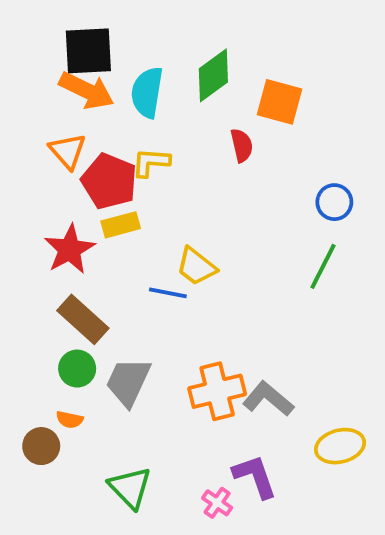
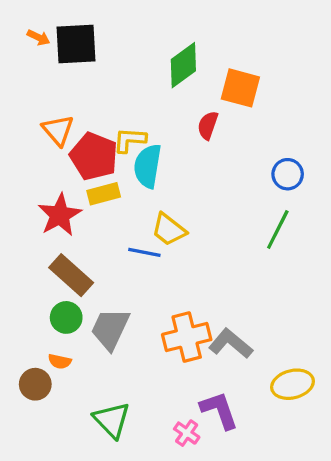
orange arrow: (87, 91) -> (39, 37), moved, size x0.5
cyan semicircle: (147, 92) -> (148, 166), moved
red semicircle: (242, 145) -> (208, 125), turned -148

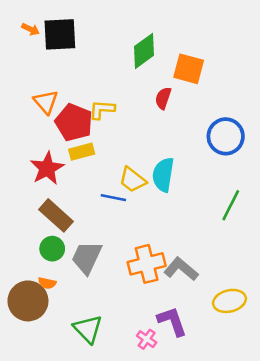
cyan semicircle: (148, 166) -> (163, 175), moved
blue circle: (288, 174) -> (226, 136), size x1.5
green line: (278, 230) -> (231, 205), moved
brown circle: (35, 384) -> (28, 301), size x1.6

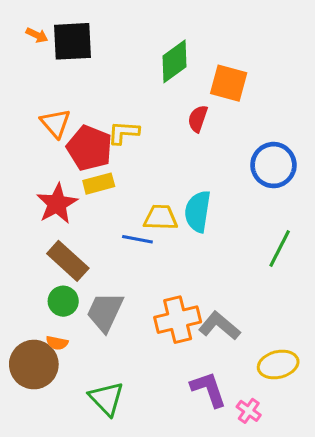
yellow trapezoid: (133, 180) -> (161, 218), turned 144
pink cross: (147, 339) -> (249, 411), moved

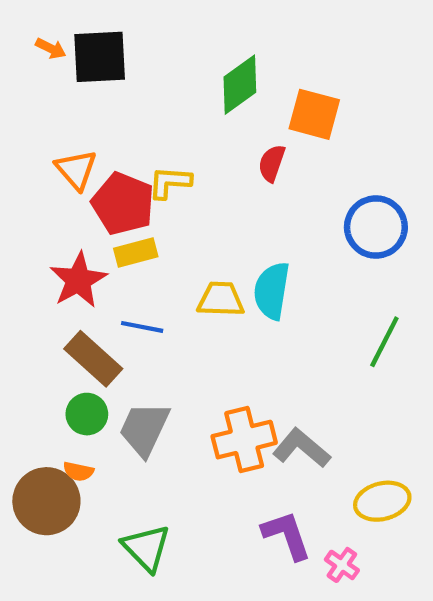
blue line: (137, 239) -> (142, 327), moved

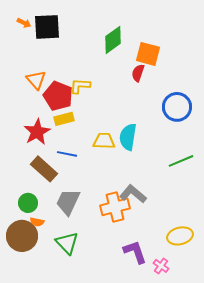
red semicircle: (272, 163) -> (138, 73), moved
green line: (384, 342) -> (181, 161), turned 40
green circle: (87, 414) -> (28, 203), moved
gray L-shape: (302, 448) -> (133, 194), moved
green triangle: (146, 548) -> (67, 243), moved

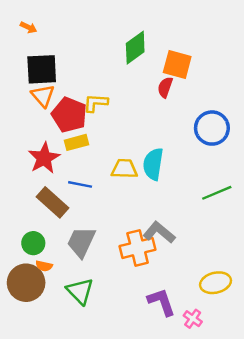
black square: (47, 27) -> (42, 69), moved

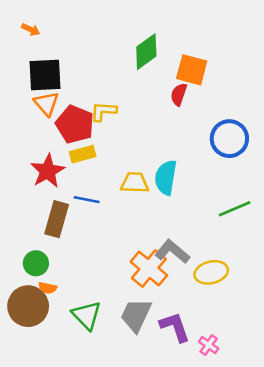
brown rectangle: (52, 202) -> (57, 219), turned 64
gray trapezoid: (81, 242) -> (136, 315), moved
orange cross: (138, 248) -> (149, 268), turned -36
yellow ellipse: (216, 283) -> (211, 272), moved

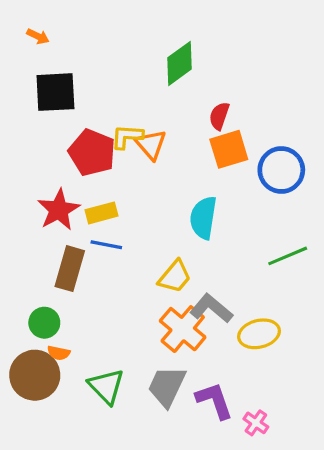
orange square: (192, 70) -> (229, 149), moved, turned -32
orange triangle: (46, 104) -> (151, 145), moved
yellow rectangle: (83, 154) -> (102, 213), moved
yellow trapezoid: (135, 183) -> (175, 277), moved, turned 128

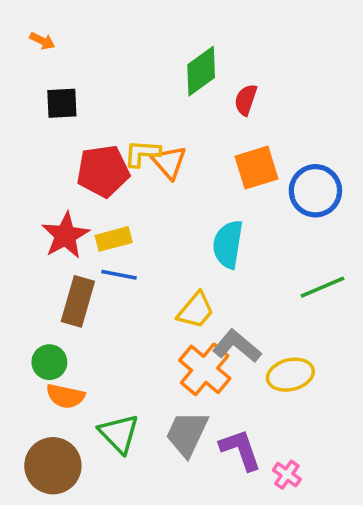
black square: (55, 92) -> (62, 103), size x0.7
red semicircle: (219, 116) -> (246, 100), moved
red pentagon: (92, 153) -> (103, 171), turned -30
orange semicircle: (59, 353) -> (65, 396), size x1.5
brown circle: (35, 375) -> (53, 466), moved

